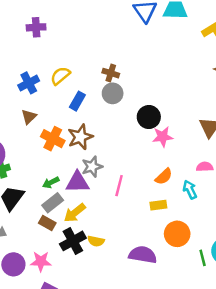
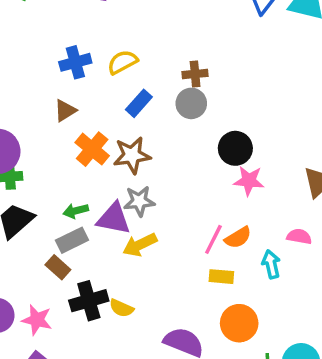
brown cross: (111, 73) -> (195, 74), turned -35
pink line: (119, 186) -> (213, 239), moved
yellow arrow: (75, 213) -> (140, 245), moved

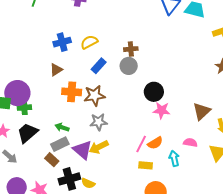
orange cross: (92, 149) -> (72, 92), turned -36
green arrow: (76, 211) -> (62, 127), turned 32
purple triangle: (114, 219) -> (82, 150), moved, turned 30

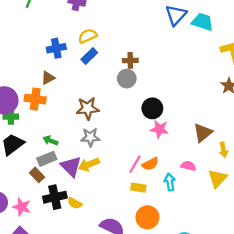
yellow semicircle: (89, 42) -> (88, 36), moved
blue rectangle: (99, 66) -> (89, 56), moved
orange cross: (72, 92) -> (35, 99), moved

